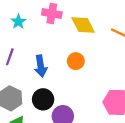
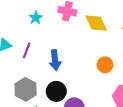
orange circle: (76, 61) -> (105, 65), moved

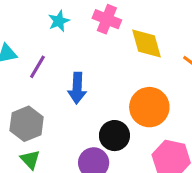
orange circle: (105, 65) -> (149, 107), size x1.6
black circle: (56, 91) -> (114, 136), moved

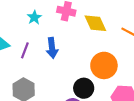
blue arrow: (77, 88) -> (52, 48), moved

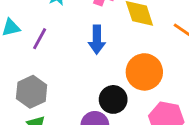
blue arrow: (52, 48) -> (97, 40), moved

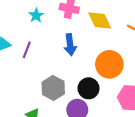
gray hexagon: (32, 92) -> (53, 88), moved

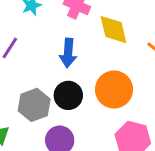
black circle: (89, 88) -> (68, 95), moved

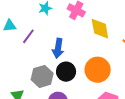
blue arrow: (68, 53) -> (58, 48), moved

